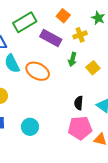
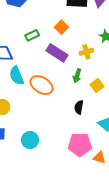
orange square: (63, 16) -> (61, 27), moved
green rectangle: (25, 22) -> (32, 35), size x0.6
black semicircle: (79, 103) -> (79, 107), moved

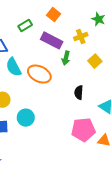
green arrow: (77, 76) -> (66, 58), moved
yellow square: (97, 85) -> (95, 61), moved
cyan circle: (30, 140) -> (26, 118), moved

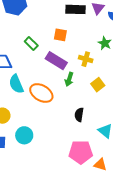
orange square: (54, 15) -> (60, 35), turned -32
green rectangle: (25, 25) -> (31, 43), turned 72
yellow cross: (81, 37) -> (86, 59), turned 32

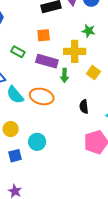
yellow cross: (86, 59) -> (75, 51), size x1.5

